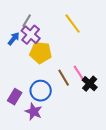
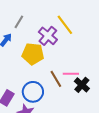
purple cross: (31, 35) -> (48, 36), moved
pink line: (79, 73) -> (71, 74), turned -56

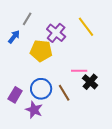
yellow line: (65, 25) -> (86, 27), moved
brown line: (56, 79) -> (64, 93), moved

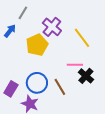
yellow line: (86, 27) -> (82, 38), moved
yellow pentagon: (41, 51) -> (37, 45), turned -30

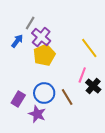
purple cross: (52, 27) -> (41, 37), moved
pink line: (75, 65) -> (82, 75), turned -70

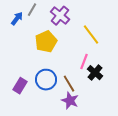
purple cross: (41, 37) -> (60, 16), moved
blue arrow: (17, 41) -> (17, 19), moved
purple star: (37, 114) -> (70, 101), moved

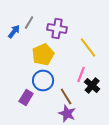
purple cross: (60, 16) -> (57, 28), turned -30
blue circle: (46, 80) -> (43, 80), moved
purple rectangle: (20, 86) -> (26, 98), moved

